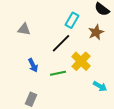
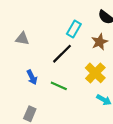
yellow cross: (81, 61) -> (95, 73), moved
green line: (58, 73) -> (59, 86), turned 35

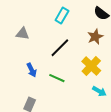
cyan rectangle: (74, 29) -> (62, 15), moved

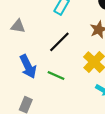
blue arrow: (32, 70) -> (28, 67), size x1.5

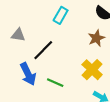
black line: (59, 42) -> (43, 50), moved

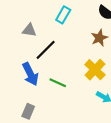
gray triangle: (18, 35) -> (29, 30), moved

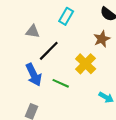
yellow cross: (95, 70) -> (86, 64), moved

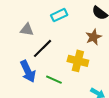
cyan rectangle: (66, 16) -> (59, 15), turned 35
yellow cross: (86, 64) -> (78, 61), turned -30

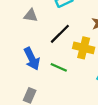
black line: (42, 48) -> (60, 34), moved

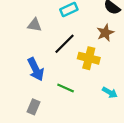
green line: (59, 67) -> (66, 88), moved

